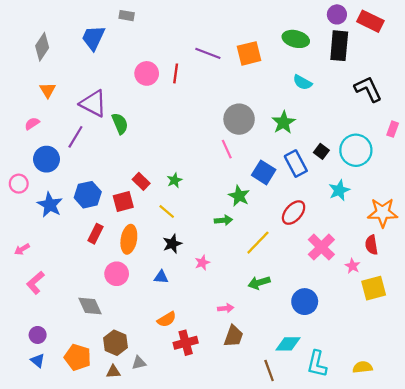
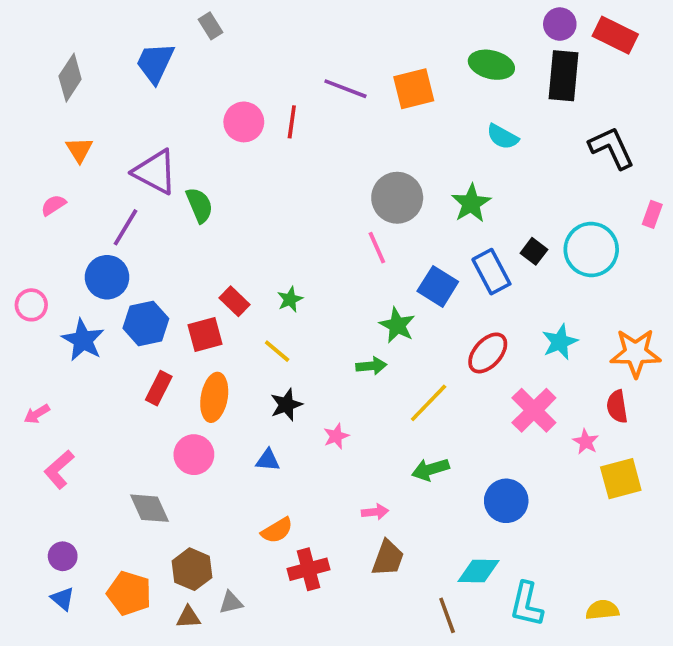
gray rectangle: (127, 16) -> (211, 26), turned 48
blue circle: (47, 159) -> (107, 277), moved
cyan star: (339, 190) -> (560, 342), moved

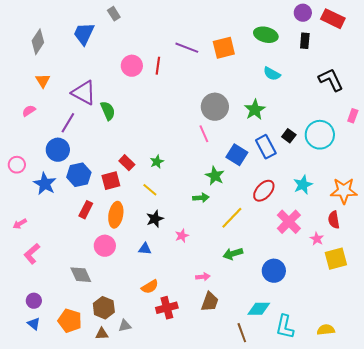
black rectangle: (564, 76) -> (305, 41), size x0.6

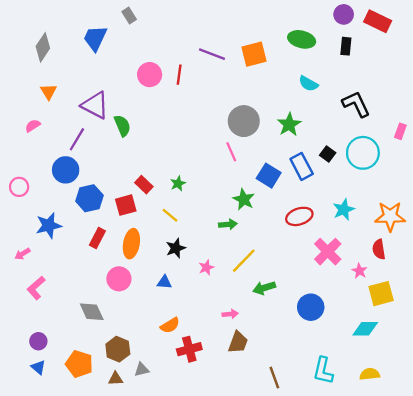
black L-shape: (331, 80) -> (356, 104), moved
blue star: (45, 184) -> (49, 225), moved, turned 30
red ellipse: (264, 191) -> (299, 216), turned 30
yellow line: (232, 218) -> (244, 261), moved
cyan diamond: (259, 309) -> (365, 329), moved

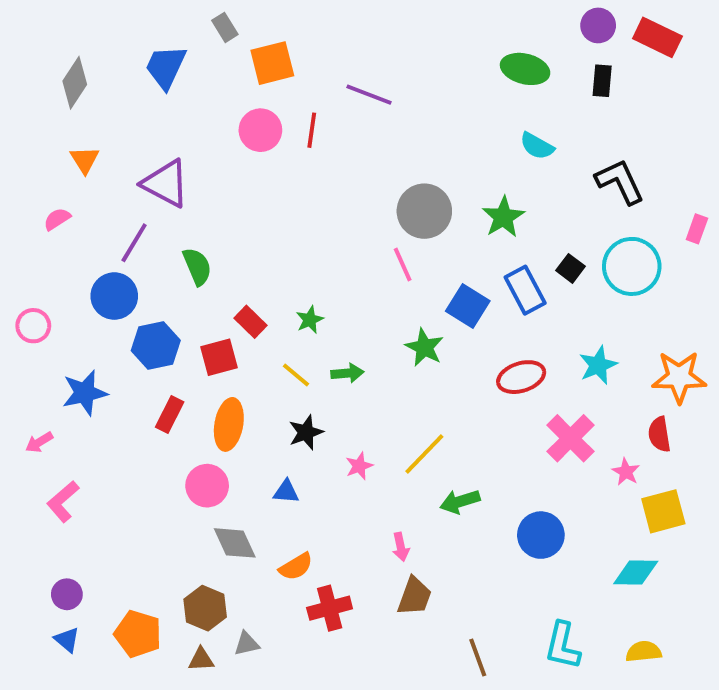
orange square: (254, 54) -> (272, 63), moved
green semicircle: (122, 126) -> (197, 266), moved
green arrow: (228, 224) -> (347, 373), moved
gray diamond: (92, 312) -> (235, 543), moved
pink arrow: (230, 314) -> (401, 547), turned 84

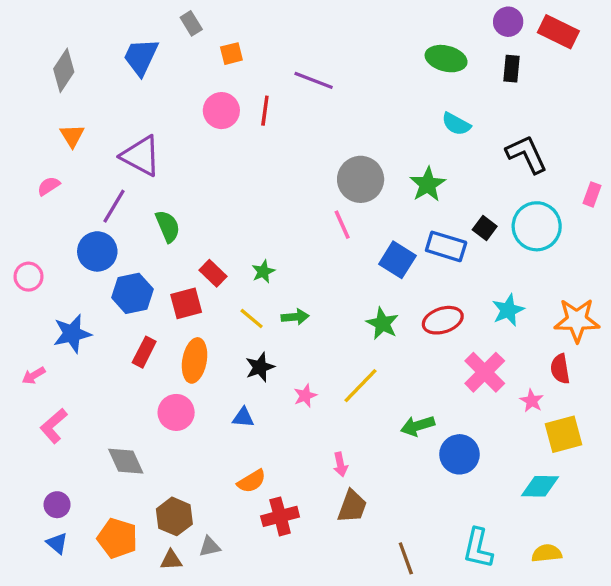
orange square: (272, 63) -> (231, 54), size x0.6
blue rectangle: (525, 290) -> (446, 246), turned -45
green star: (424, 347) -> (382, 324), moved
green arrow: (460, 501) -> (418, 426), moved
gray diamond: (235, 543) -> (126, 461), moved

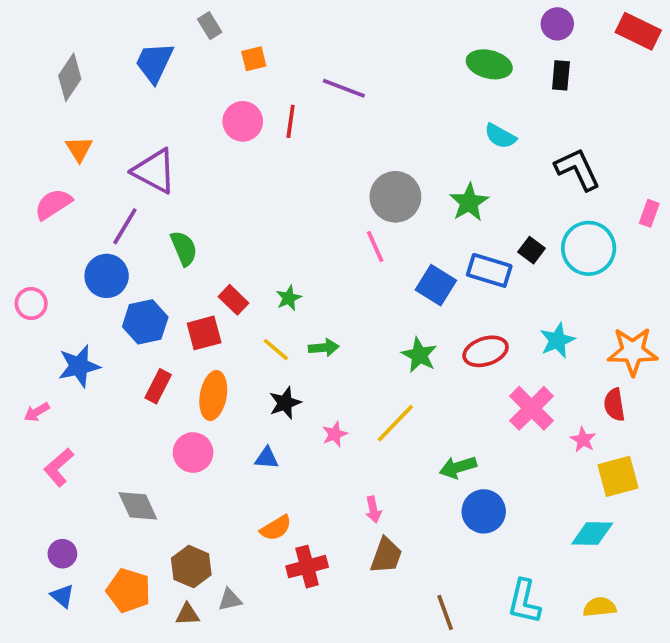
red rectangle: (558, 32) -> (638, 31), moved
pink semicircle: (49, 186) -> (53, 204), size x1.5
blue circle: (459, 454) -> (484, 511), moved

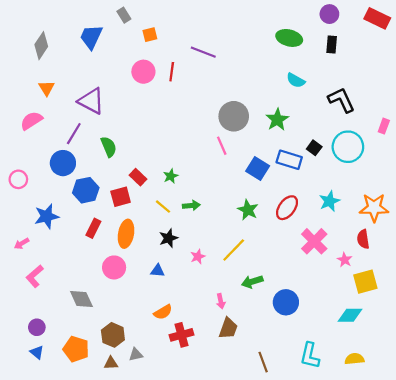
red ellipse: (486, 351) -> (287, 208), turned -35
green arrow: (458, 467) -> (252, 282), moved

